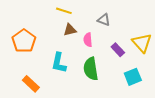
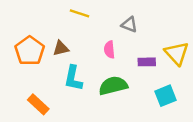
brown triangle: (70, 30) -> (61, 48), moved
purple rectangle: (118, 50) -> (147, 62), turned -48
green semicircle: (91, 69) -> (113, 86), turned 85

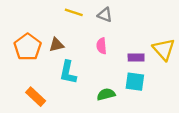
gray triangle: (129, 25) -> (105, 15), moved
green semicircle: (113, 86) -> (106, 94), moved, size x0.7
cyan square: (166, 96) -> (135, 82), moved, turned 30

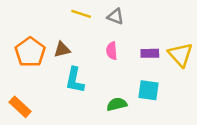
purple rectangle: (136, 57) -> (150, 53), moved
orange rectangle: (36, 97) -> (20, 107), moved

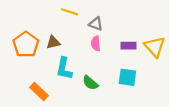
gray triangle: (115, 16) -> (96, 24), moved
green semicircle: (117, 104) -> (90, 83), moved, turned -126
orange rectangle: (20, 107) -> (39, 91), moved

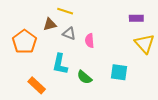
gray triangle: (96, 24) -> (69, 34), moved
brown triangle: (53, 42) -> (50, 24), moved
purple rectangle: (129, 46) -> (136, 18), moved

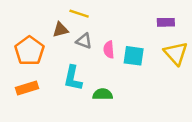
cyan square: (119, 72) -> (134, 56), moved
green semicircle: (84, 77) -> (103, 94), turned 140
orange rectangle: (37, 85) -> (27, 88), moved, turned -60

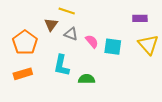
brown triangle: (60, 30) -> (51, 25), turned -40
pink semicircle: (109, 50) -> (92, 41), turned 144

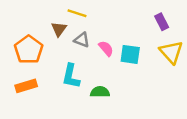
purple rectangle: (140, 18) -> (162, 22), turned 64

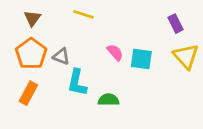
brown triangle: (59, 29) -> (32, 18), moved
gray triangle: (82, 40) -> (61, 56), moved
orange rectangle: (26, 86) -> (28, 93), turned -45

